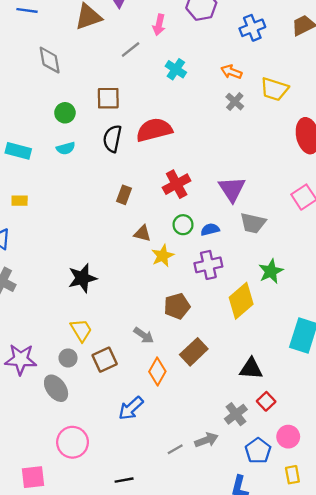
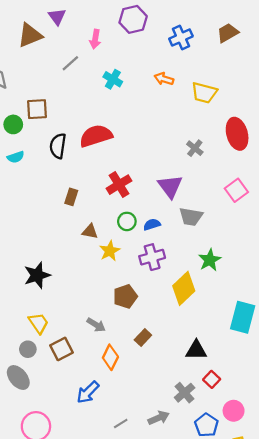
brown square: (108, 98) -> (37, 109), moved
gray cross: (235, 102) -> (195, 148), moved
brown rectangle: (194, 352) -> (143, 338), size x0.7
gray line: (175, 449) -> (121, 423), moved

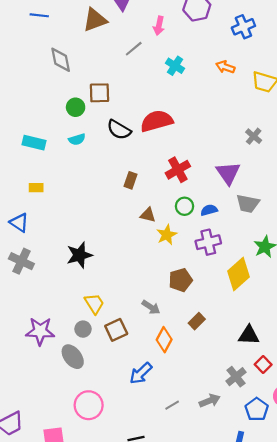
black semicircle: (58, 146) -> (119, 130), turned -70
black star: (37, 275) -> (79, 255), moved

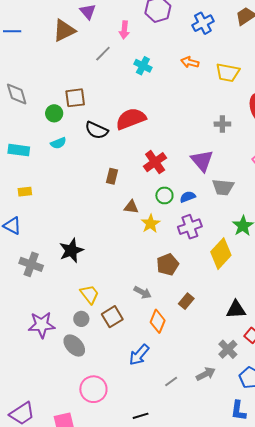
gray diamond: (61, 60) -> (17, 94), moved
gray cross: (254, 136) -> (222, 124), turned -35
gray cross: (21, 261) -> (31, 264), moved

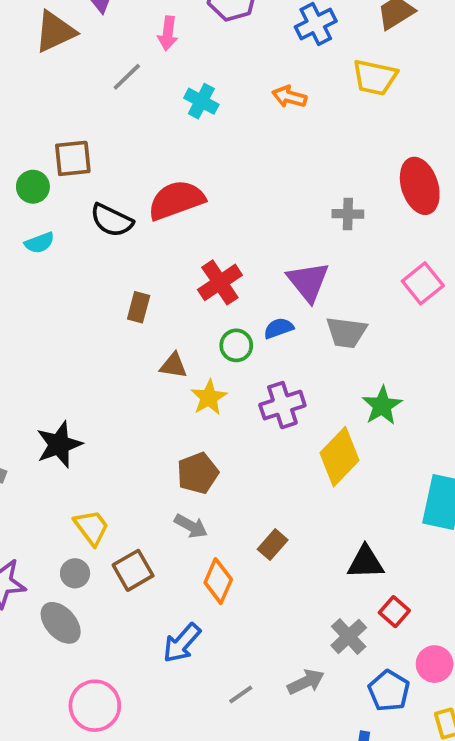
yellow trapezoid: (228, 73) -> (375, 77), moved
blue semicircle: (188, 197) -> (279, 328), moved
brown pentagon: (168, 264) -> (198, 473), moved

